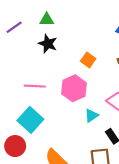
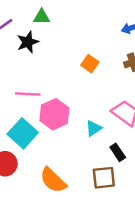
black star: (48, 44) -> (28, 42), moved, turned 30
pink hexagon: (74, 88) -> (54, 114), moved

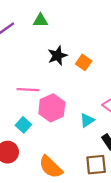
black star: (28, 42) -> (57, 56), moved
cyan square: (23, 133) -> (23, 125), size x0.6

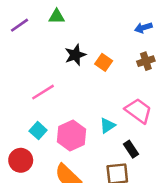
pink line: (28, 90) -> (43, 92), turned -35
pink hexagon: (52, 108) -> (71, 135), moved

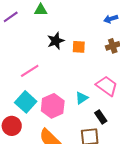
orange square: (104, 62) -> (79, 47), turned -32
cyan square: (38, 131) -> (26, 102), size x1.5

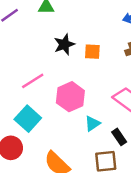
cyan triangle: (82, 98) -> (92, 124), moved
pink hexagon: (53, 106) -> (70, 97), moved

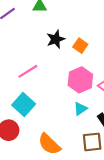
orange square: (92, 52) -> (80, 46), turned 32
pink hexagon: (70, 97) -> (80, 80), moved

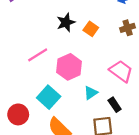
pink hexagon: (80, 80) -> (69, 67), moved
cyan square: (24, 104) -> (49, 97), moved

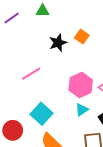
orange square: (91, 29) -> (82, 37), moved
pink hexagon: (69, 67) -> (81, 85), moved

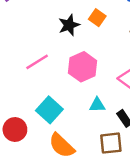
pink hexagon: (81, 85) -> (83, 67), moved
cyan triangle: (82, 110) -> (97, 105), turned 32

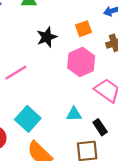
orange square: (97, 18) -> (84, 29), moved, turned 35
pink hexagon: (83, 67) -> (81, 62), moved

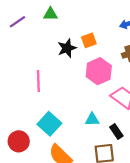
orange square: (84, 29) -> (89, 40), moved
pink line: (16, 73) -> (38, 81), turned -60

